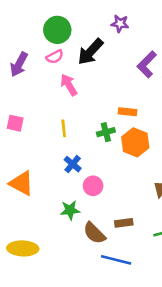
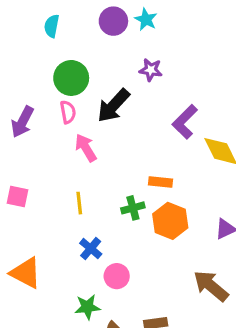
pink semicircle: (55, 57) -> (68, 112), turned -72

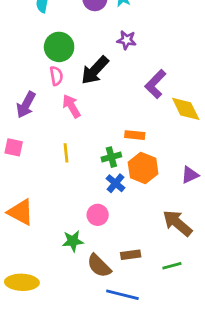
purple arrow: (22, 122) -> (26, 105), moved
blue cross: (91, 249) -> (116, 183), moved

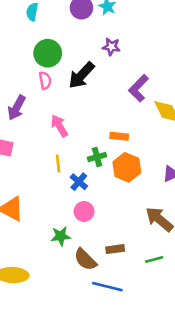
pink arrow: (71, 106) -> (59, 126), moved
yellow line: (66, 153) -> (58, 163), moved
blue cross: (116, 183) -> (79, 182), moved

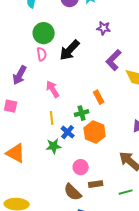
purple star: (111, 47) -> (104, 28), moved
orange rectangle: (119, 136) -> (99, 97), turned 56
orange hexagon: (127, 167) -> (95, 132), moved
pink circle: (84, 211) -> (81, 167), moved
green star: (61, 236) -> (54, 146), moved

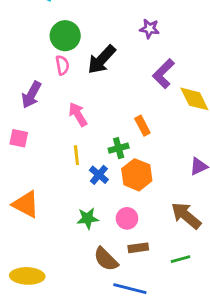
green star: (54, 146) -> (88, 218), moved
pink circle: (81, 167) -> (127, 218), moved

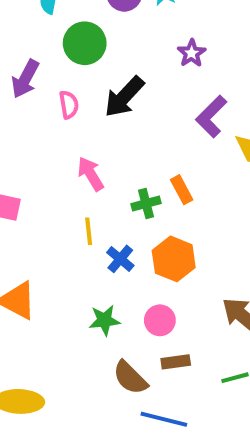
purple star: (149, 29) -> (192, 53), turned 30
green circle: (65, 36) -> (85, 43), moved
purple arrow: (31, 95) -> (25, 79), moved
green cross: (119, 148) -> (146, 204), moved

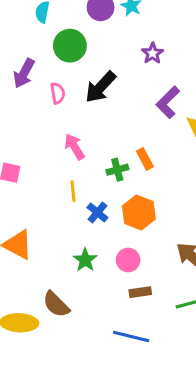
green star: (104, 320) -> (85, 260), turned -30
brown semicircle: (130, 378) -> (56, 304), moved

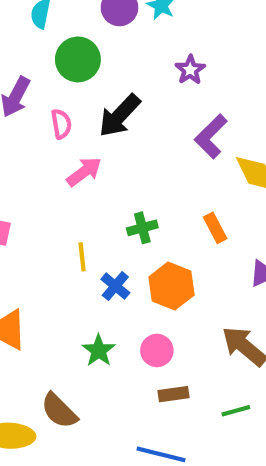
pink arrow: (74, 147) -> (84, 172), moved, turned 84
orange rectangle: (145, 159) -> (215, 228), moved

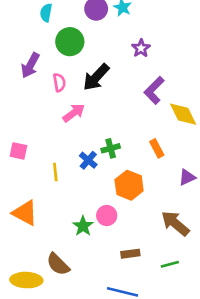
yellow line: (82, 257) -> (55, 172), moved
blue cross: (115, 286) -> (88, 160), moved
pink circle: (157, 350) -> (107, 215), moved

